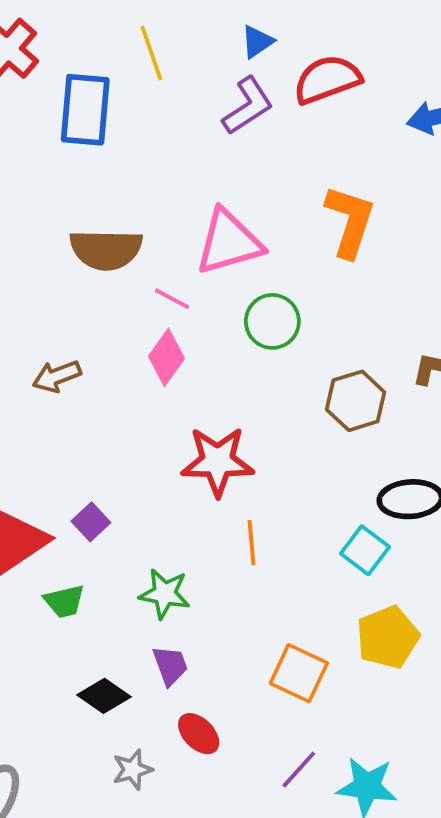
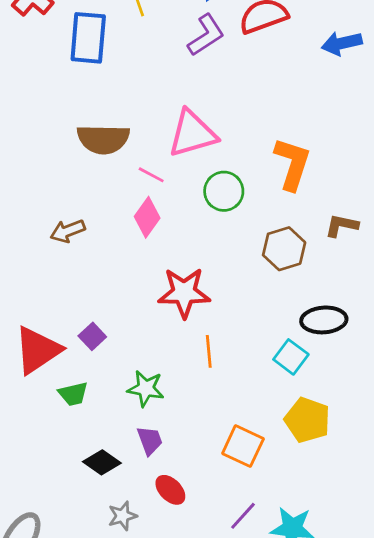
orange L-shape: (350, 221) -> (292, 164), moved
yellow pentagon: (388, 637) -> (307, 420), turned -30

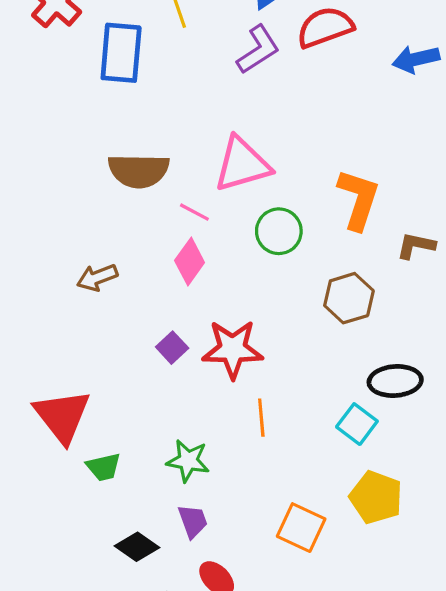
brown L-shape: (342, 225) -> (416, 246), moved
purple square: (92, 336) -> (172, 348), moved
red triangle: (38, 350) -> (62, 416), turned -34

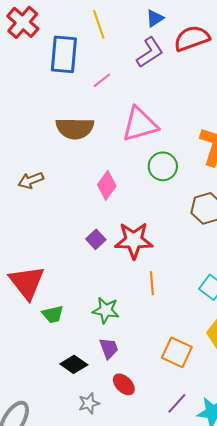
pink line: (194, 212) -> (102, 80), moved, turned -66
brown arrow: (97, 277) -> (31, 180), moved

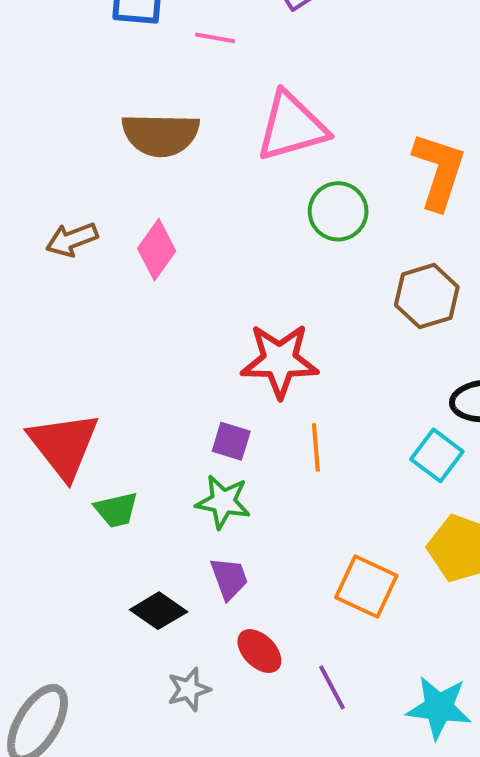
pink line: (102, 80) -> (215, 38), turned 48
pink diamond: (107, 185) -> (157, 250), moved
purple square: (96, 239) -> (231, 441), moved, turned -30
purple line: (177, 403) -> (332, 687), moved, turned -70

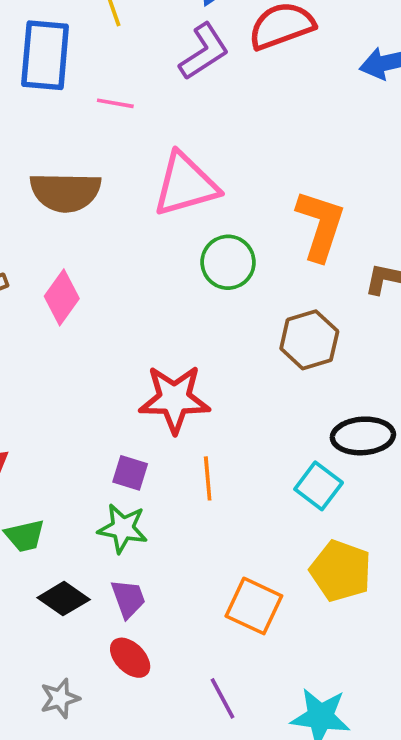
black diamond: (159, 611) -> (64, 599), moved
red ellipse: (259, 651) -> (130, 658), moved
gray star: (189, 689) -> (60, 698), moved

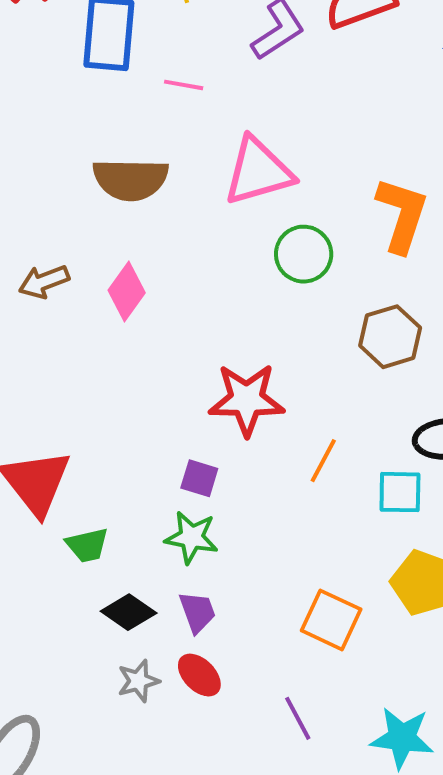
orange line: (208, 478) -> (323, 461), moved, turned 33
cyan square: (319, 486) -> (400, 492), turned -36
gray star: (60, 698) -> (138, 681), moved

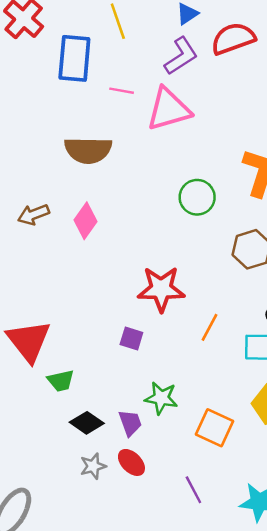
pink triangle: (258, 171) -> (169, 109), moved
green star: (191, 537) -> (161, 398), moved

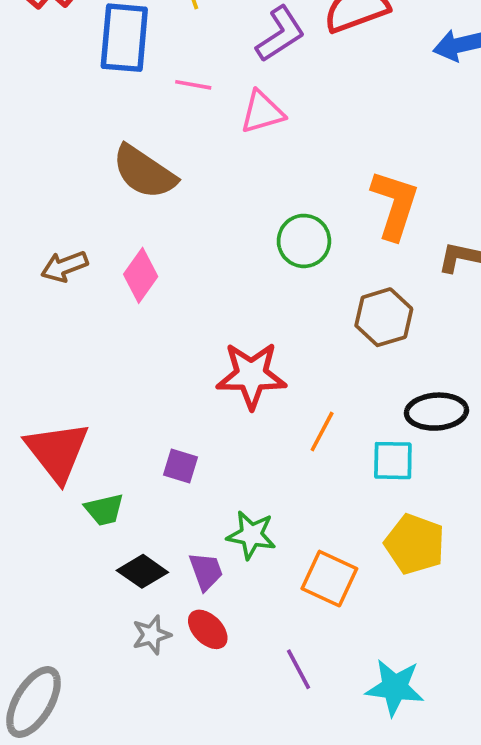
pink triangle: (169, 109) -> (262, 112), size x0.7
brown semicircle: (88, 150) -> (144, 172), turned 33
purple square: (131, 339) -> (181, 466), moved

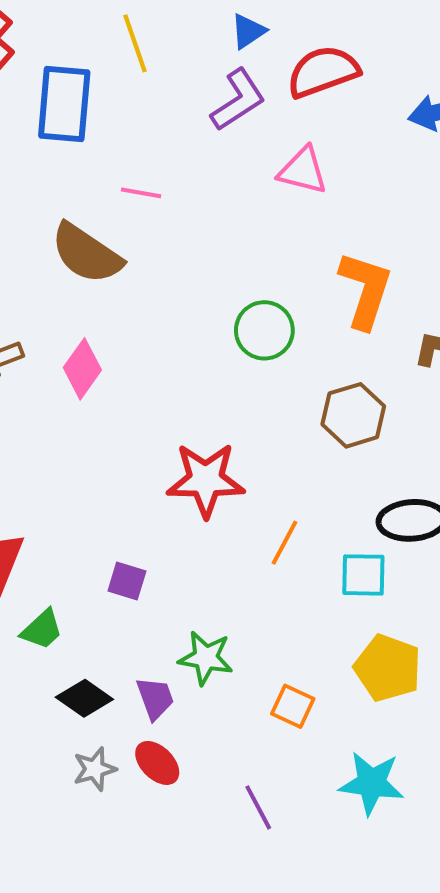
pink line: (193, 85) -> (141, 193), moved
pink triangle: (262, 112) -> (303, 171), moved, turned 30
green trapezoid: (104, 510) -> (42, 630), turned -30
orange square: (329, 579) -> (293, 706), size x0.7
cyan star: (395, 687) -> (371, 783), moved

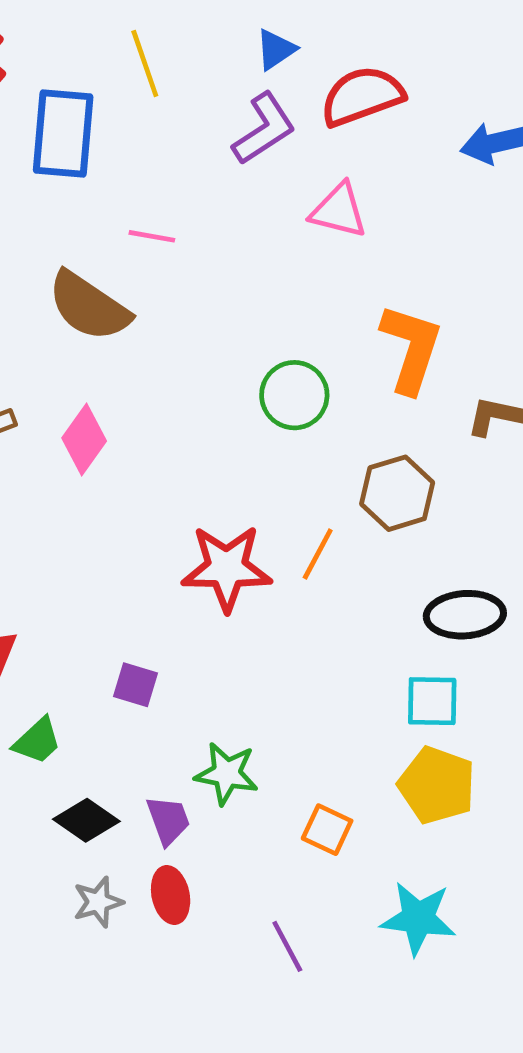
orange line: (285, 543) -> (318, 554), moved
cyan square: (363, 575) -> (432, 701), moved
red ellipse: (157, 763) -> (171, 895), turned 33

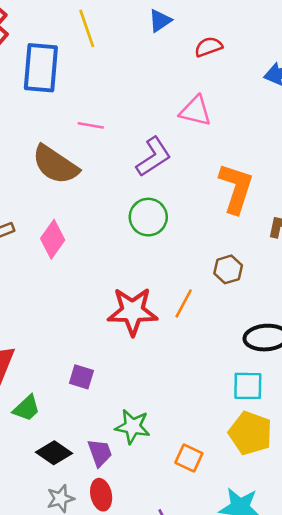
red semicircle: (362, 96) -> (208, 47), size x0.6
purple L-shape: (264, 129) -> (153, 157), moved
green circle: (294, 395) -> (148, 217), moved
brown hexagon: (397, 493) -> (228, 269), size x0.7

